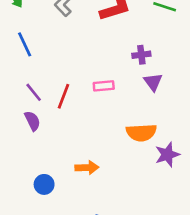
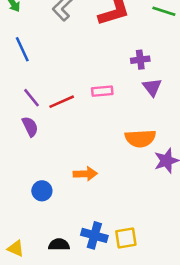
red line: (64, 96) -> (62, 102), turned 45

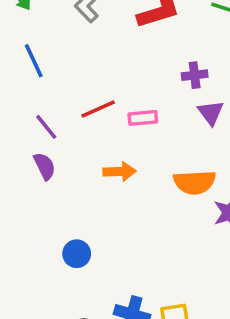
red line: (62, 102) -> (98, 109), moved
orange arrow: (85, 174) -> (120, 172), moved
blue circle: (42, 191) -> (77, 254), moved

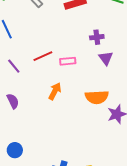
purple semicircle: (45, 166) -> (13, 101), moved
orange arrow: (120, 172) -> (55, 91), turned -60
blue circle: (77, 254) -> (15, 150), moved

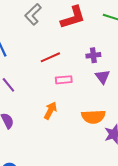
red line: (43, 56) -> (50, 57), moved

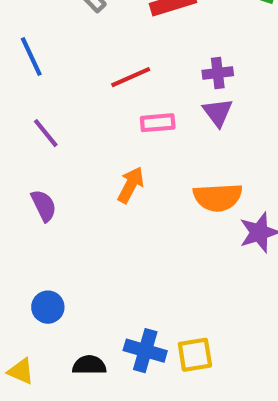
purple triangle: (103, 77) -> (218, 112), moved

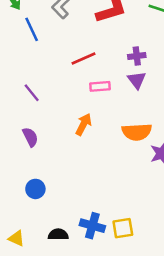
blue line: (31, 56) -> (32, 29), moved
blue circle: (48, 307) -> (35, 189), moved

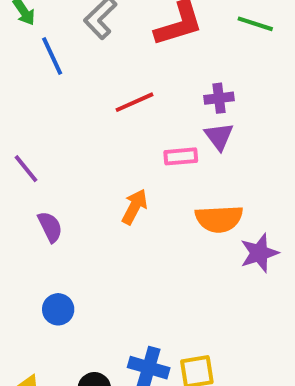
pink rectangle: (100, 86) -> (181, 156), moved
purple line: (32, 93) -> (26, 169), moved

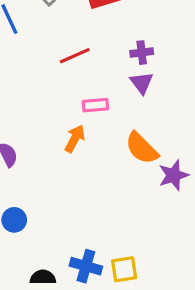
pink rectangle: (181, 156) -> (95, 105), moved
orange semicircle: (219, 219) -> (142, 148), turned 48

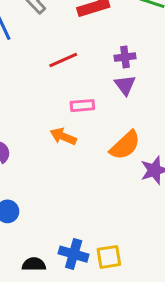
orange arrow: (75, 139) -> (63, 136), turned -95
orange semicircle: (142, 148) -> (125, 145), turned -88

